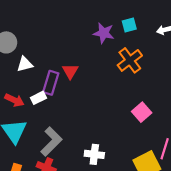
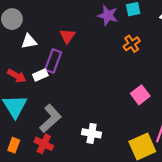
orange cross: (130, 60) -> (132, 44), size x0.7
red triangle: (70, 71) -> (67, 36), moved

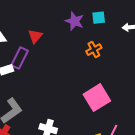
pink square: (140, 95) -> (97, 98), size x1.5

